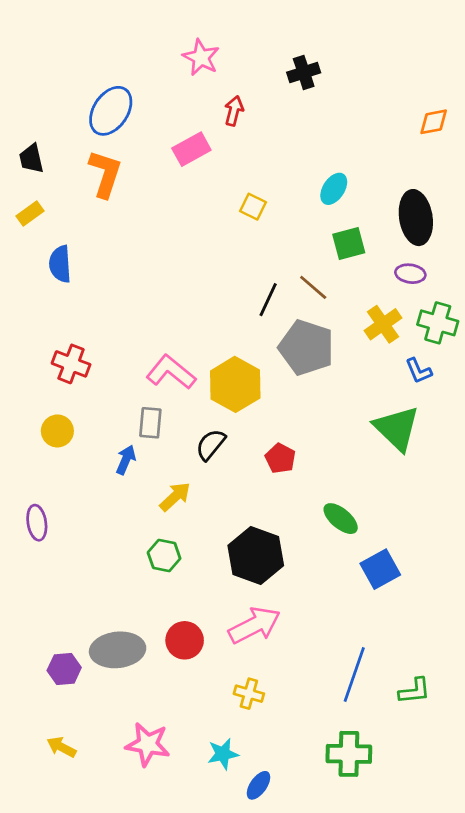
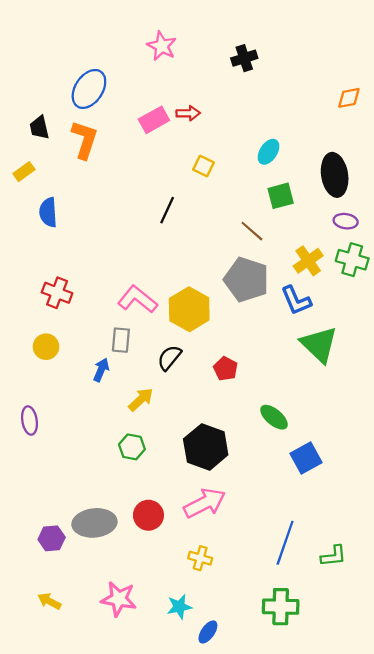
red arrow: (234, 111) -> (188, 113), moved, turned 75
black trapezoid: (31, 159) -> (39, 128), moved
purple ellipse: (410, 274) -> (346, 221), moved
black line: (268, 300) -> (167, 210), moved
blue L-shape: (419, 371) -> (296, 300), moved, size x1.4

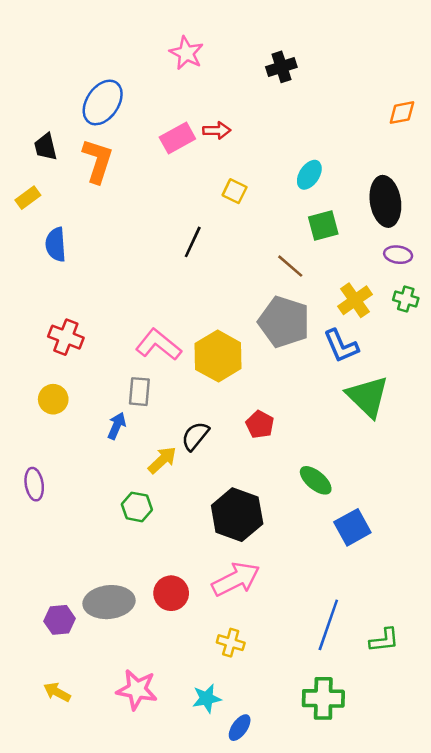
green cross: (352, 260) -> (406, 299), size x0.7
black semicircle: (169, 358) -> (195, 436), moved
green hexagon: (132, 447) -> (137, 507), moved

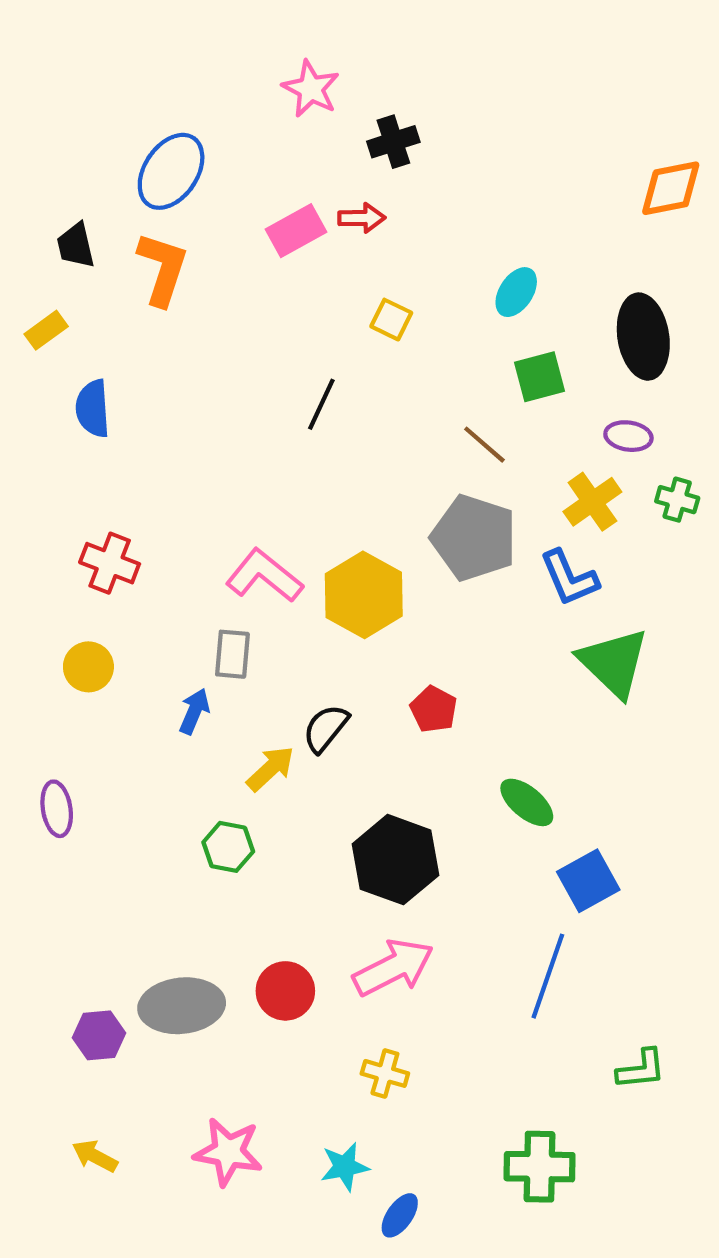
black cross: (281, 67) -> (393, 142), moved
orange diamond: (402, 113) -> (671, 188), size x1.4
purple ellipse: (398, 255) -> (628, 436), moved
blue line: (328, 625) -> (548, 976), moved

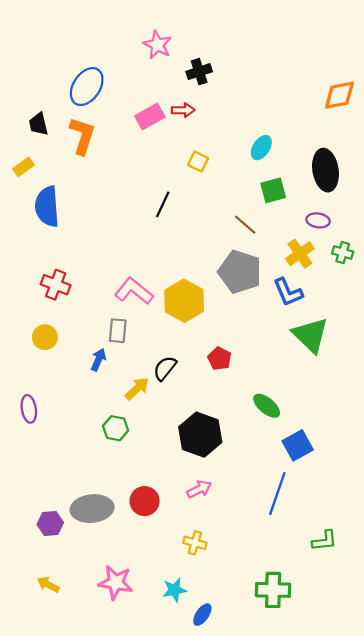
blue semicircle: (93, 409) -> (47, 206), size x1.4
pink arrow: (393, 968) -> (199, 489), size x0.6

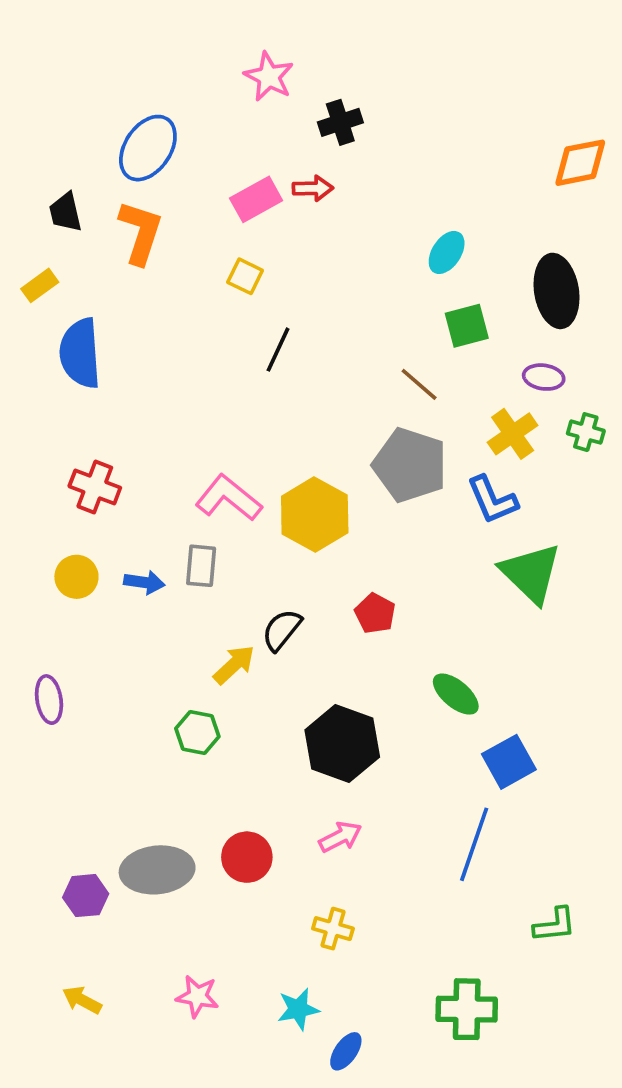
yellow square: (198, 162) -> (245, 276), moved
blue arrow: (98, 360) -> (144, 582), moved, turned 75
pink star: (116, 582) -> (197, 996), size x0.7

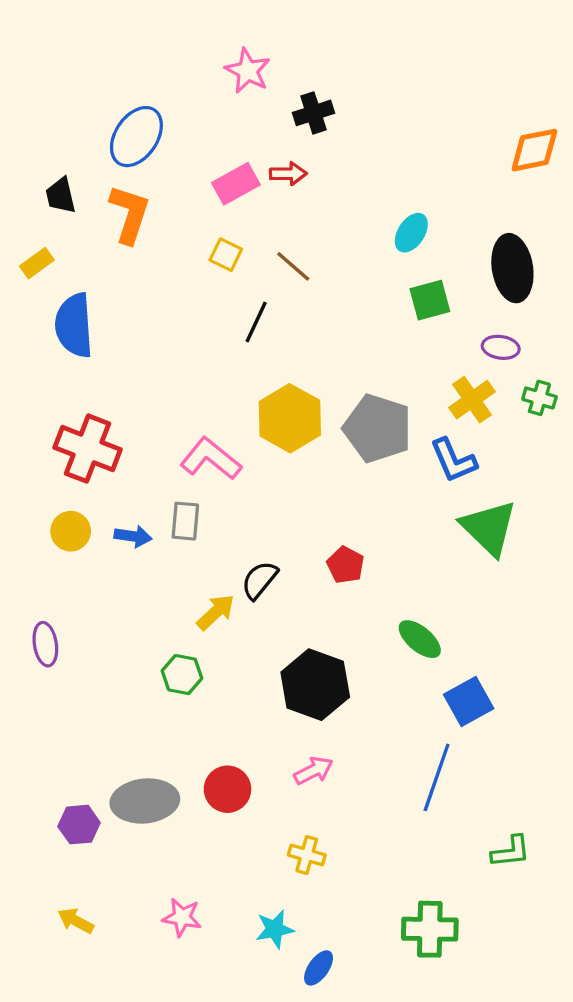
brown line: (419, 384) -> (293, 266), moved
red cross: (95, 487) -> (88, 449), size x1.4
yellow hexagon: (315, 514) -> (290, 418), moved

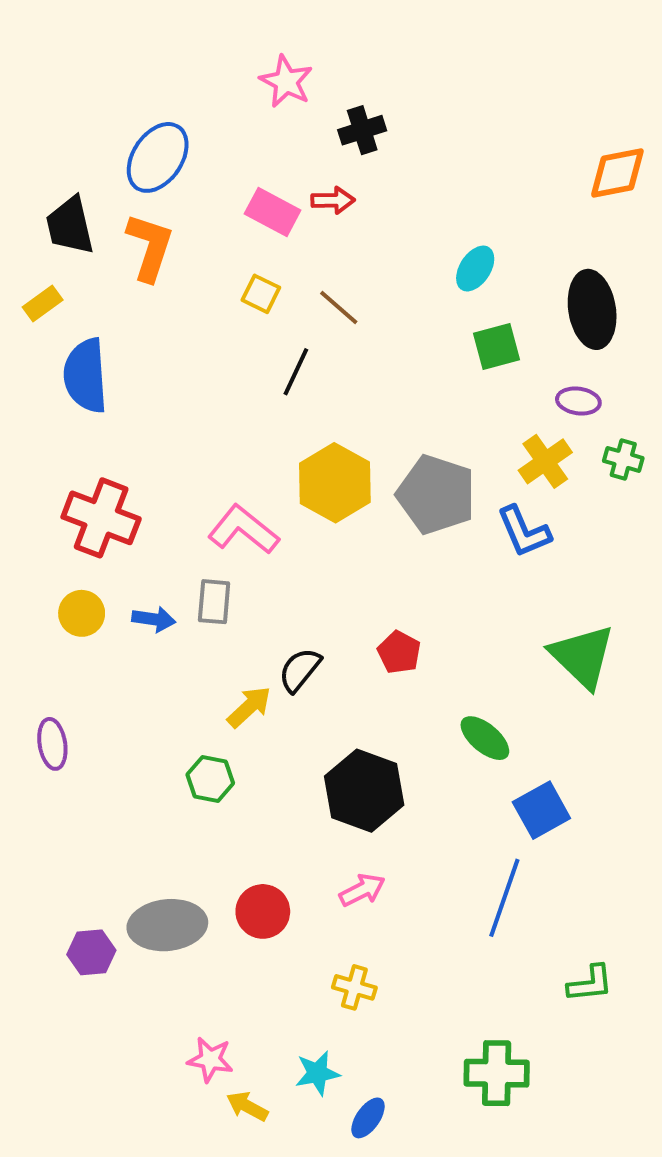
pink rectangle: (236, 184) -> (273, 212), turned 57
black trapezoid: (61, 196) -> (70, 226), size x1.4
green triangle: (489, 528) -> (582, 656), moved
yellow arrow: (76, 921) -> (247, 1106), moved

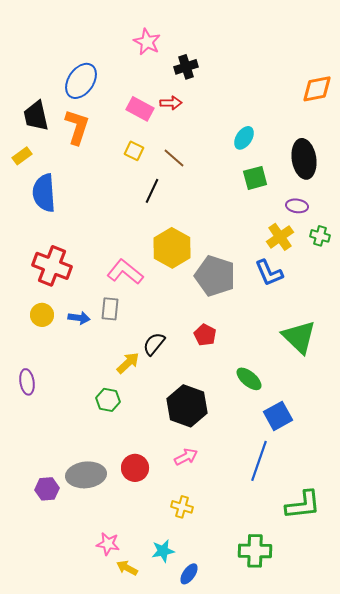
gray pentagon: (436, 495) -> (215, 276), moved
green L-shape: (590, 984) -> (303, 505), size x1.5

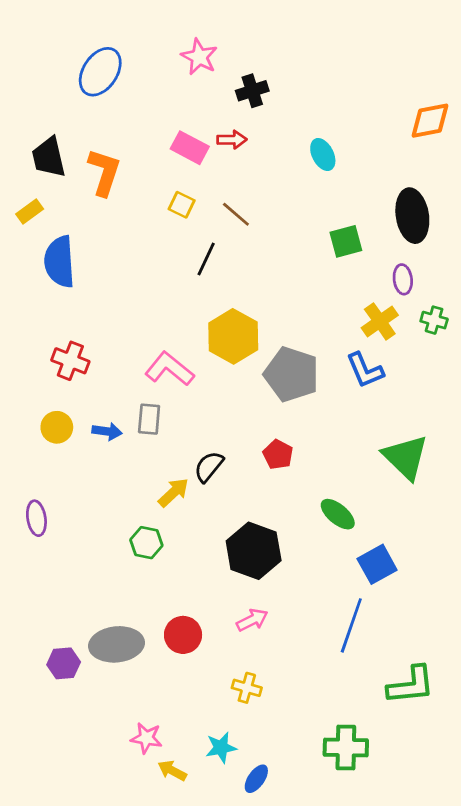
blue ellipse: (81, 81) -> (100, 72), moved
cyan ellipse: (244, 138) -> (323, 155), moved, turned -60
purple ellipse: (297, 206) -> (403, 279), turned 75
red cross: (52, 266) -> (70, 361), size x0.7

